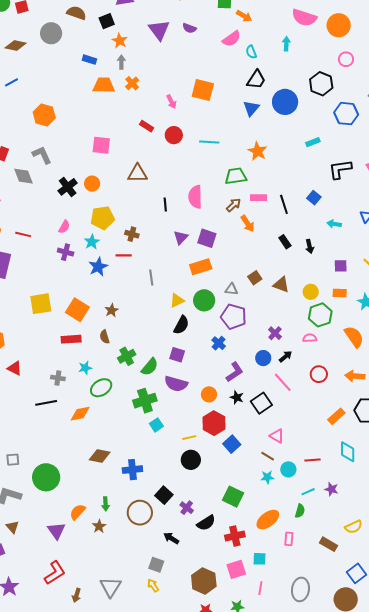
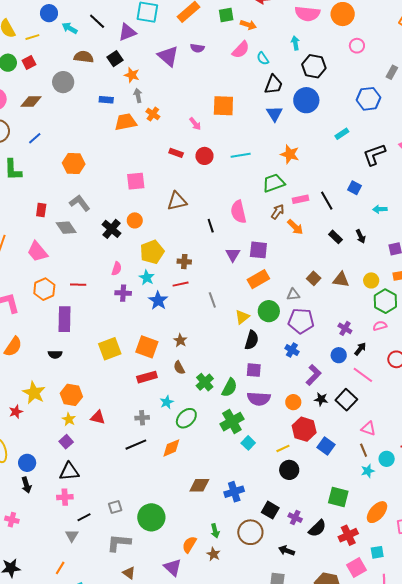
black hexagon: (321, 84) -> (314, 66), moved
brown line: (268, 456) -> (364, 450), turned 48

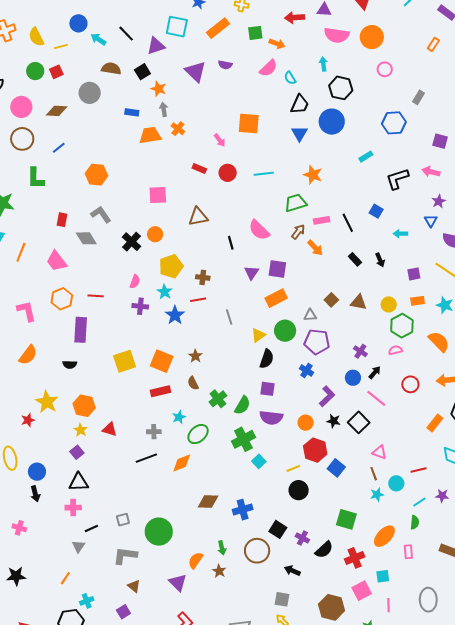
pink semicircle: (238, 212) -> (259, 230), turned -35

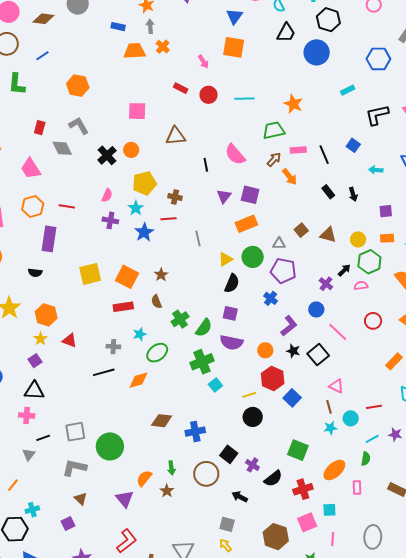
blue triangle: (299, 133) -> (234, 16), moved
black arrow: (375, 372) -> (344, 270), moved
gray square: (123, 520) -> (75, 432), size x1.5

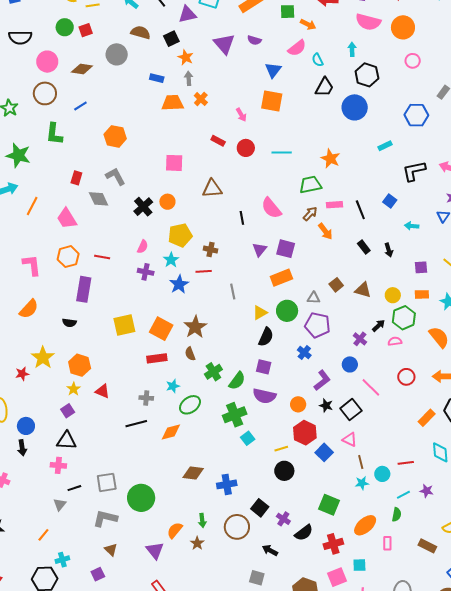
brown star: (161, 275) -> (195, 327), size x1.6
pink triangle: (336, 386) -> (350, 440), moved

